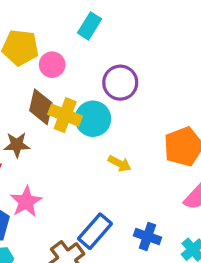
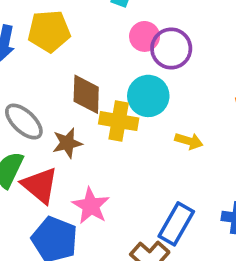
pink circle: (52, 65) -> (145, 36), moved
yellow cross: (65, 115) -> (119, 121), moved

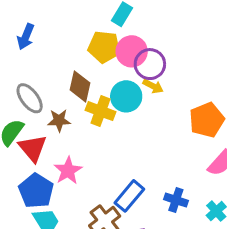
yellow pentagon: (49, 31) -> (104, 47), moved
pink circle: (145, 36) -> (132, 51), size x1.4
yellow arrow: (189, 141) -> (153, 86), moved

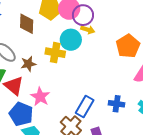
brown diamond: (80, 86) -> (27, 24), moved

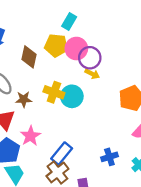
cyan circle: (71, 40) -> (72, 96), moved
blue cross: (117, 104) -> (109, 157), turned -35
blue rectangle: (85, 107) -> (62, 153), moved

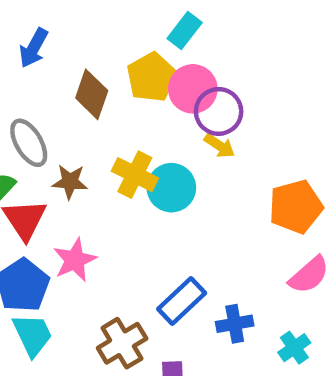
yellow pentagon: (56, 45) -> (152, 77), turned 30
blue rectangle: (62, 153) -> (182, 301), moved

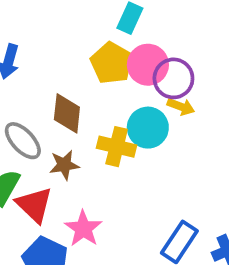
brown diamond: (92, 94) -> (67, 113), moved
cyan circle: (171, 188) -> (148, 128), moved

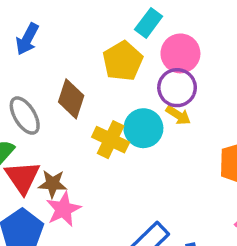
pink circle: (148, 65) -> (180, 53), moved
brown star: (64, 165) -> (53, 184), moved

